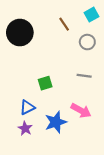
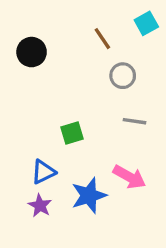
black circle: (20, 33) -> (32, 52), size x0.7
gray circle: (87, 42) -> (123, 76), moved

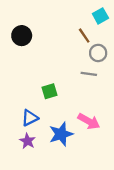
brown line: (102, 39) -> (84, 36), moved
gray circle: (123, 76) -> (98, 53), moved
gray line: (134, 121) -> (89, 74), moved

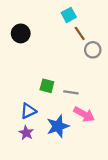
cyan square: (100, 16) -> (69, 15), moved
gray line: (89, 74) -> (71, 92), moved
green square: (49, 91) -> (47, 86), turned 32

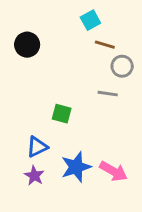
brown line: (80, 33) -> (105, 45), turned -40
gray line: (71, 92) -> (108, 94), moved
pink arrow: (84, 114) -> (113, 171), moved

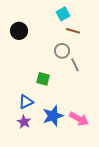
gray circle: (122, 66) -> (62, 51), moved
gray line: (108, 94) -> (75, 65), turned 56

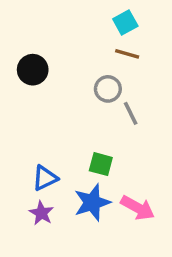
cyan square: (63, 14) -> (125, 22), moved
black circle: (19, 31) -> (33, 70), moved
green square: (43, 79) -> (101, 164), moved

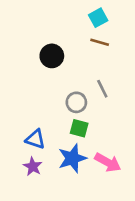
black circle: (33, 70) -> (52, 56), moved
gray circle: (108, 89) -> (76, 102), moved
blue triangle: (45, 178) -> (35, 139), turned 45

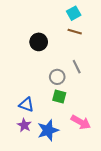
blue star: (72, 158) -> (48, 130), moved

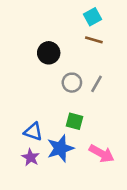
gray line: (77, 67) -> (96, 84), turned 56
gray circle: (57, 77) -> (72, 83), moved
blue star: (48, 130) -> (60, 148), moved

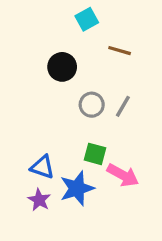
cyan square: (93, 17) -> (87, 19), moved
pink arrow: (102, 154) -> (123, 175), moved

